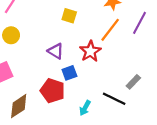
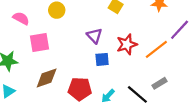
orange line: (110, 30) -> (156, 49), moved
red pentagon: (53, 91) -> (80, 89), moved, turned -30

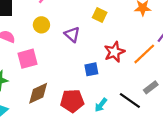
purple triangle: (94, 36) -> (72, 34), moved

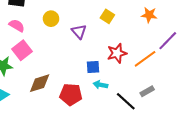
pink square: (27, 59) -> (22, 50), moved, turned -30
cyan arrow: (101, 105) -> (100, 85), moved, turned 56

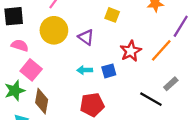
yellow circle: (51, 19) -> (54, 30), size x1.6
brown diamond: (40, 83) -> (42, 101), moved, turned -50
cyan arrow: (100, 85) -> (85, 70), moved

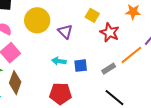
red star: (131, 51) -> (110, 32), moved, turned -30
gray rectangle: (171, 84) -> (109, 69), moved

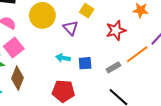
yellow square: (92, 15) -> (87, 11), moved
red star: (110, 32) -> (116, 30), turned 30

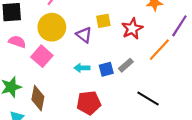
yellow square: (87, 11) -> (103, 21), moved, turned -32
pink square: (14, 47) -> (42, 56), moved
gray rectangle: (113, 67) -> (126, 65), moved

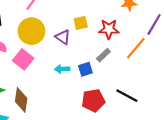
red star: (132, 29) -> (109, 29), turned 30
gray rectangle: (126, 65) -> (103, 55), moved
red pentagon: (89, 103) -> (93, 100), moved

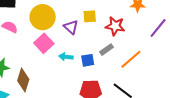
orange line: (136, 48) -> (131, 59), moved
pink square: (23, 59) -> (44, 43), moved

